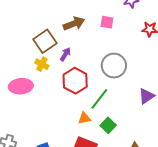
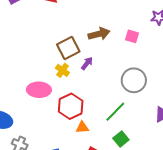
red hexagon: (75, 81) -> (71, 106), moved
orange triangle: (84, 118) -> (82, 127), moved

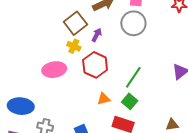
gray circle: (134, 80) -> (133, 23), moved
red hexagon: (71, 106) -> (95, 65), moved
green square: (121, 139) -> (130, 101), moved

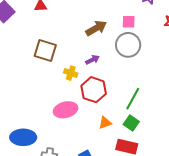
brown square: (75, 23) -> (45, 51), moved, turned -30
purple arrow: (97, 35) -> (92, 60), turned 40
pink ellipse: (54, 70) -> (66, 110), moved

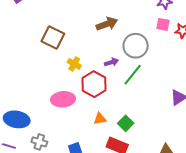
pink square: (129, 22) -> (163, 24), moved
purple arrow: (92, 60) -> (111, 62), moved
green line: (133, 99) -> (133, 75), moved

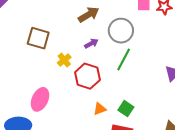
purple arrow: (111, 62) -> (91, 43), moved
yellow cross: (74, 64) -> (64, 60), turned 32
pink ellipse: (63, 99) -> (40, 99), moved, turned -50

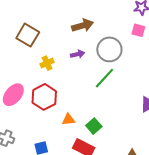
red hexagon: (87, 76) -> (44, 97), moved

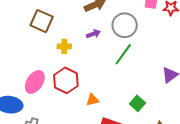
yellow cross: (47, 63) -> (64, 46), turned 32
green square: (94, 126) -> (137, 103), moved

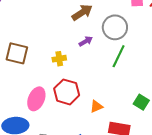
brown square: (42, 21) -> (17, 53), moved

